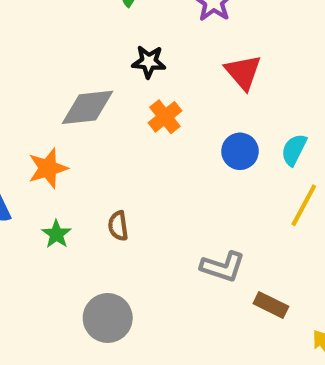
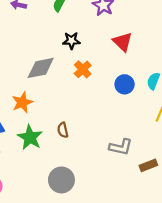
green star: (56, 234) -> (30, 137), size x1.6
brown rectangle: (271, 305) -> (148, 165), turned -42

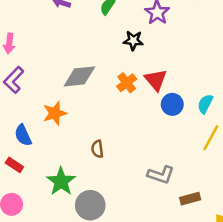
black star: (71, 41) -> (133, 41), moved
red triangle: (122, 42) -> (156, 80), moved
green star: (30, 137) -> (61, 181), moved

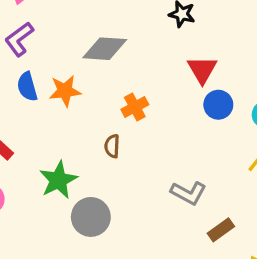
orange cross: (127, 83) -> (135, 107), moved
blue semicircle: (23, 135) -> (27, 87), moved
brown rectangle: (190, 199) -> (221, 230), turned -30

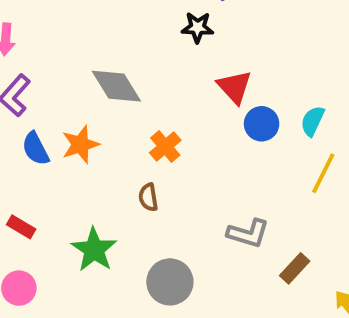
gray diamond: (105, 49) -> (116, 86), turned 66
gray circle: (91, 217) -> (170, 282), moved

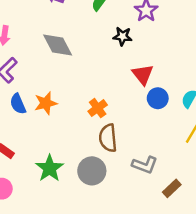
gray diamond: (116, 86) -> (58, 45), moved
brown semicircle: (148, 197) -> (108, 138), moved, size x1.6
gray circle: (170, 282) -> (92, 171), moved

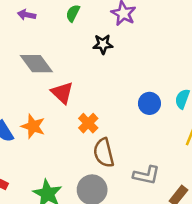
red triangle: (143, 74) -> (62, 93), moved
orange star: (46, 103) -> (33, 126), turned -30

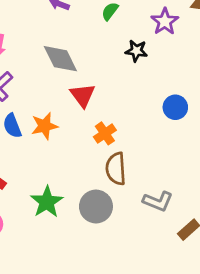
blue circle: (149, 103) -> (175, 107), moved
orange star: (33, 126) -> (45, 126), turned 30

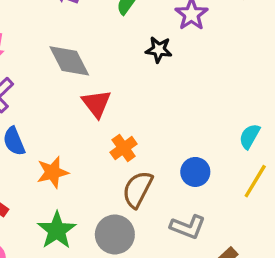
blue circle: (175, 107) -> (195, 172), moved
orange star: (45, 126) -> (53, 172), moved
brown semicircle: (116, 169) -> (137, 189), turned 32

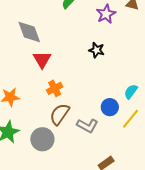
black star: (159, 50) -> (97, 50), moved
blue circle: (195, 172) -> (110, 107), moved
gray L-shape: (188, 227) -> (87, 126), moved

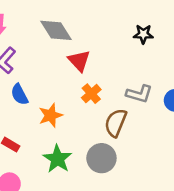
orange cross: (55, 88) -> (91, 94), moved
gray L-shape: (87, 126) -> (139, 94), moved

